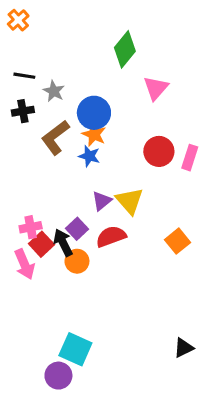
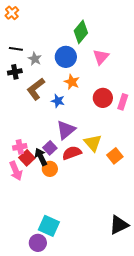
blue circle: (94, 113) -> (66, 57), moved
orange star: (94, 134) -> (72, 82), moved
purple triangle: (102, 201) -> (66, 130), size x1.5
yellow triangle: (130, 201) -> (93, 143), moved
black triangle: (184, 348) -> (119, 225), size x1.5

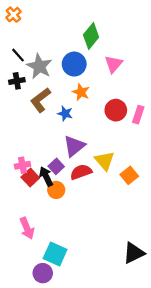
black line: (16, 49) -> (18, 55), turned 40
gray star: (35, 59) -> (39, 66), size x1.6
pink arrow: (16, 171) -> (27, 228), moved

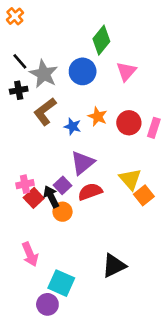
orange star: (81, 92) -> (98, 116), moved
yellow triangle: (105, 161) -> (130, 179), moved
black triangle: (134, 253) -> (114, 266), moved

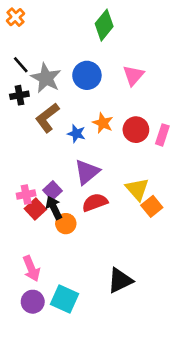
green diamond: (101, 40) -> (104, 25), moved
purple square: (63, 185) -> (53, 191), moved
purple circle: (47, 304) -> (33, 302), moved

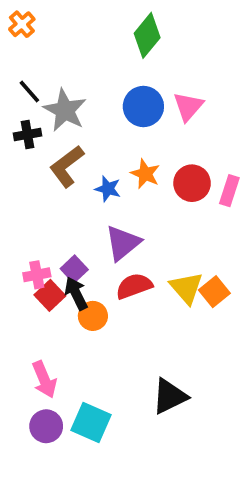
blue circle: (87, 75) -> (143, 106), moved
yellow triangle: (137, 189) -> (186, 288), moved

